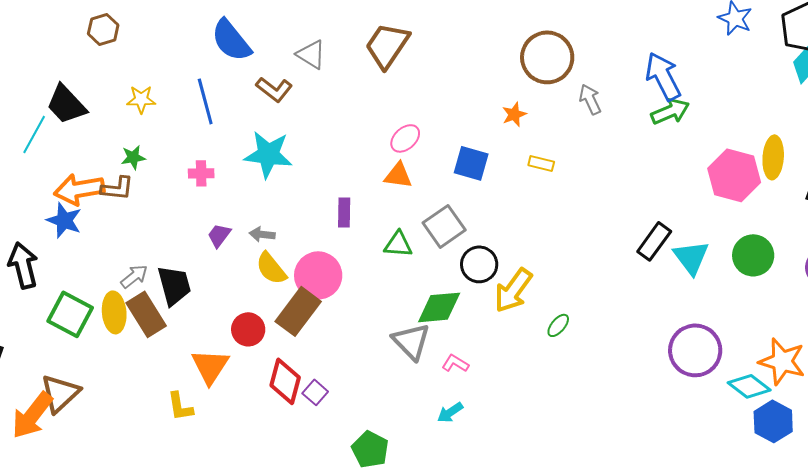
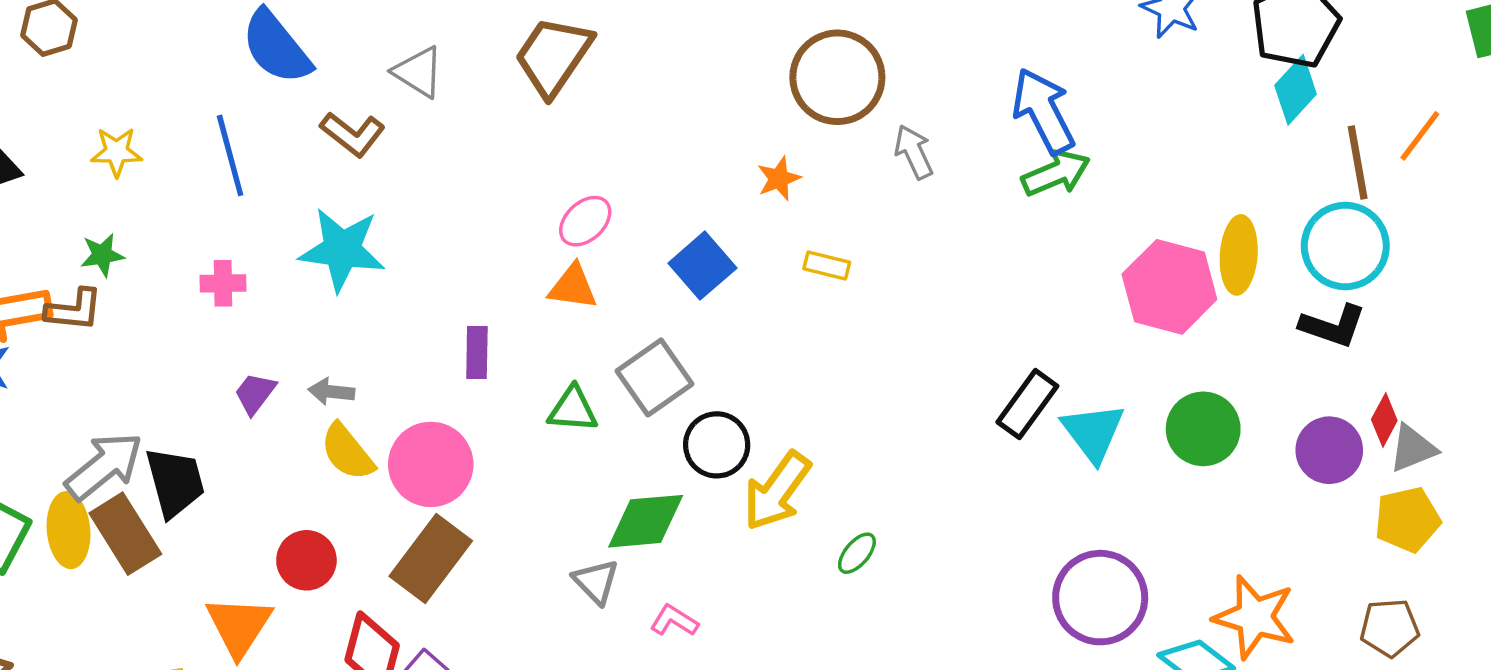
blue square: (471, 163) -> (702, 266), turned 33
gray arrow: (134, 276) -> (104, 466), size x1.6
brown rectangle: (298, 311) -> (431, 559), moved
gray triangle: (411, 341) -> (596, 582), size x0.7

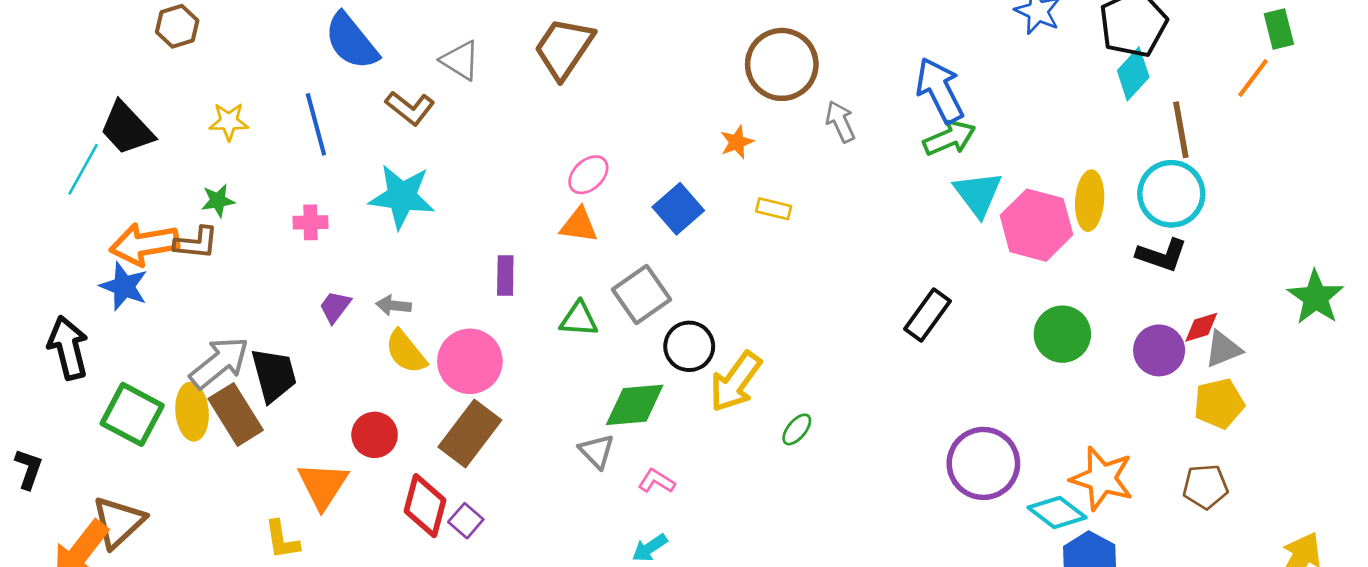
orange line: (1420, 136) -> (1253, 78), moved
red diamond: (1384, 420) -> (1201, 327), turned 45
cyan triangle: (1093, 432) -> (978, 194), moved

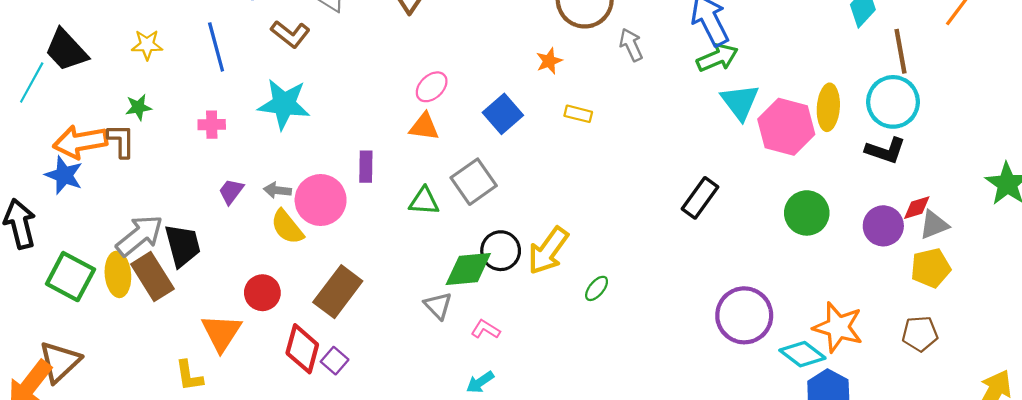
brown L-shape: (196, 243) -> (121, 141), turned -96
black circle: (689, 346) -> (501, 251), moved
pink circle: (470, 361) -> (321, 200), moved

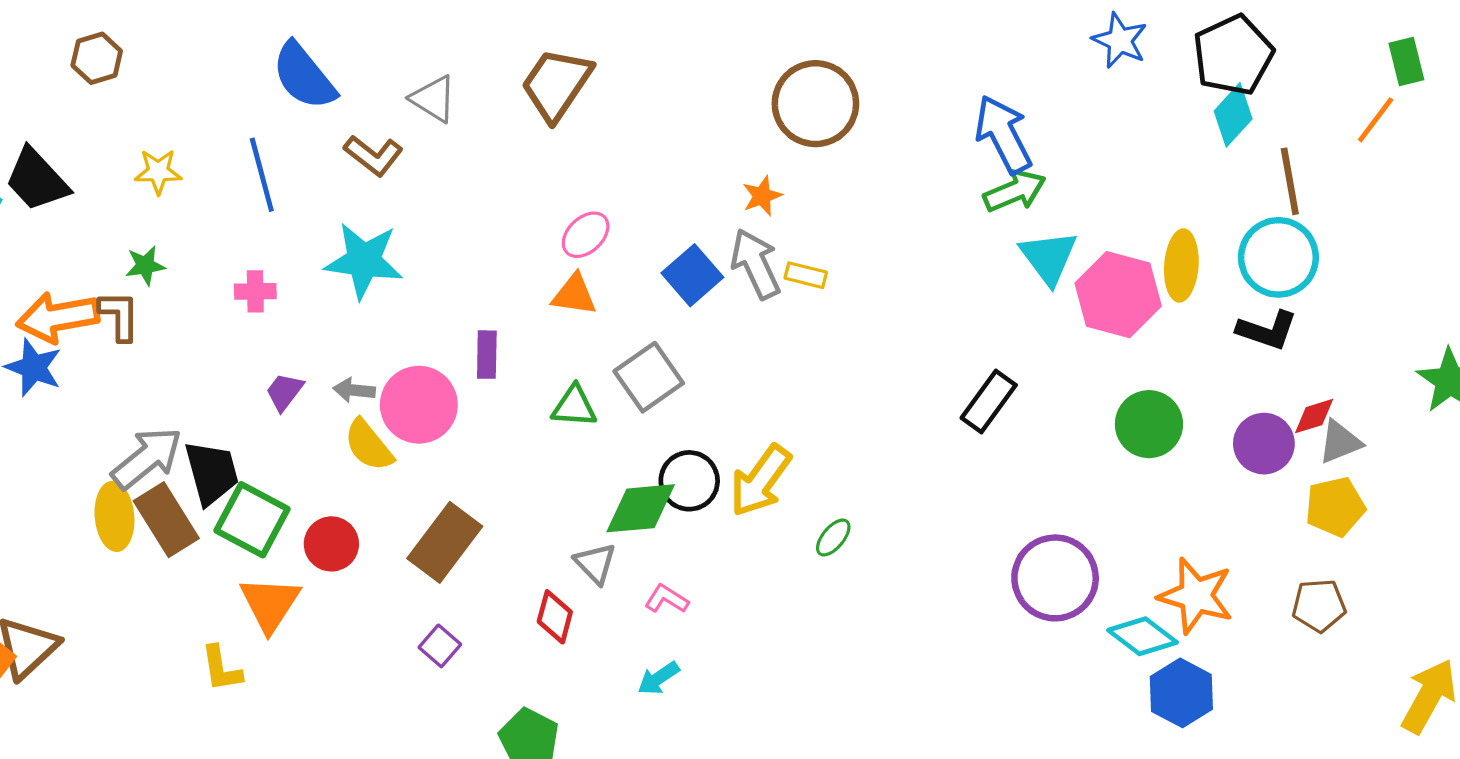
gray arrow: (631, 45) -> (756, 264), moved, size x1.4
green square: (70, 277) -> (252, 520), moved
red diamond: (302, 349) -> (555, 617), moved, size x0.7

